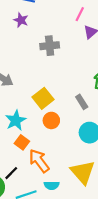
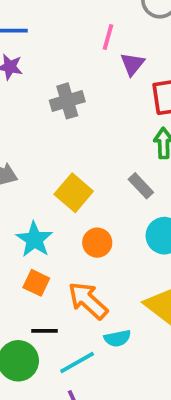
orange circle: (51, 120) -> (97, 243), moved
orange square: (22, 142) -> (36, 283), moved
black line: (11, 173) -> (45, 331), turned 56

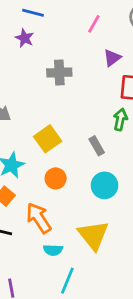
pink line: (108, 37) -> (94, 24), moved
cyan line: (77, 363) -> (67, 281), moved, turned -52

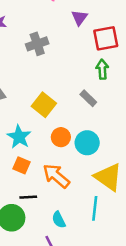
cyan circle: (105, 185) -> (87, 143), moved
cyan semicircle: (53, 250) -> (59, 220), moved, turned 77
cyan line: (67, 281) -> (95, 208), moved

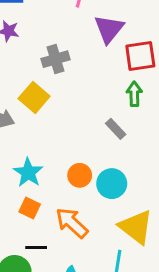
purple triangle: (79, 18) -> (109, 29), size x1.5
yellow square: (44, 105) -> (34, 97), moved

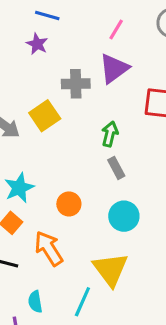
purple triangle: (109, 29) -> (114, 68), moved
green arrow: (134, 94) -> (110, 134), moved
cyan circle: (112, 184) -> (124, 216), moved

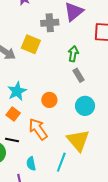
yellow square: (45, 116) -> (31, 44), turned -30

